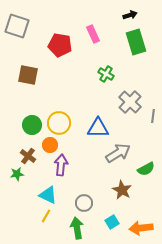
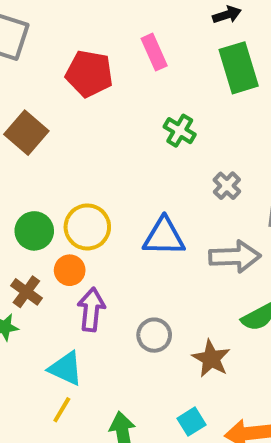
brown square: (28, 75) -> (26, 133), turned 30
gray cross: (130, 102) -> (227, 186), size x0.6
gray arrow: (118, 153) -> (235, 256), moved, turned 30
gray circle: (84, 203) -> (154, 335), moved

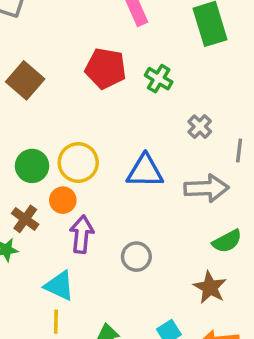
red pentagon: (89, 74) -> (106, 68), moved
brown star: (211, 359) -> (210, 287), moved
yellow line: (62, 410) -> (56, 322), turned -30

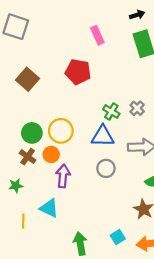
green cross: (159, 79) -> (111, 111), moved
brown cross: (25, 219) -> (28, 157), moved
gray circle: (136, 257) -> (106, 168), moved
yellow line: (56, 322) -> (23, 221), moved

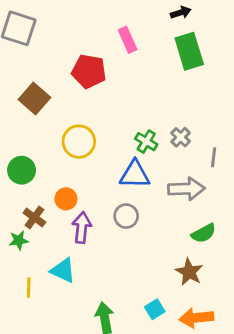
red pentagon: (78, 72) -> (89, 71), moved
yellow circle: (61, 131) -> (79, 142), moved
green circle: (32, 133) -> (22, 170), moved
brown cross: (28, 157) -> (34, 217), moved
gray circle: (106, 168) -> (126, 216), moved

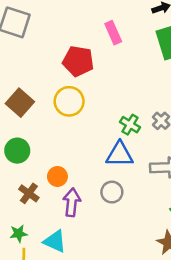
brown square: (34, 99) -> (20, 103), moved
yellow circle: (79, 142) -> (69, 101), moved
green star: (19, 240) -> (19, 234), moved

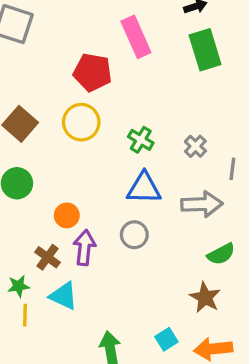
pink rectangle: (113, 33) -> (136, 37), size x1.4
green cross: (130, 125) -> (141, 140), moved
brown cross: (29, 193) -> (47, 257), moved

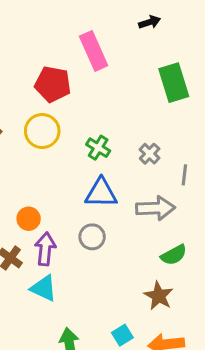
green rectangle: (205, 50) -> (174, 83), moved
cyan triangle: (64, 296) -> (44, 288), moved

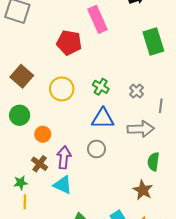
yellow circle: (42, 131) -> (62, 89), moved
orange circle: (29, 219) -> (43, 134), moved
green semicircle: (174, 255) -> (153, 162), turned 126

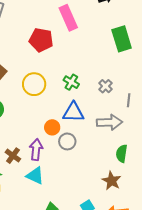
orange circle: (43, 134) -> (52, 127), moved

